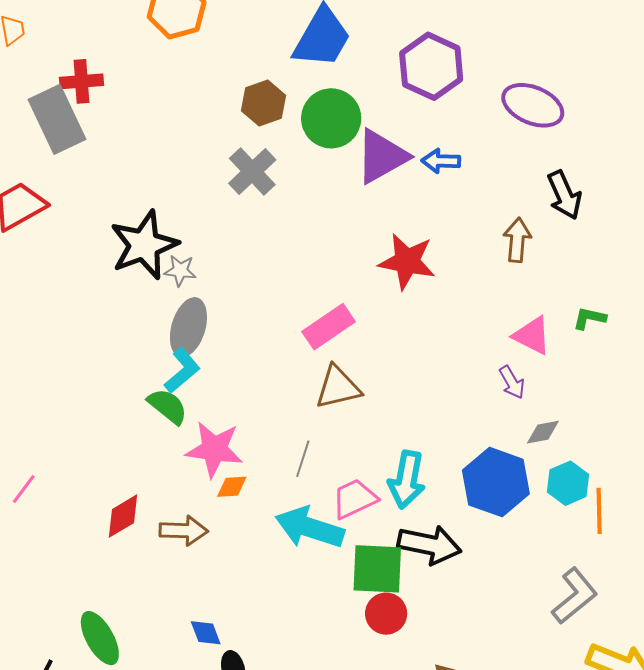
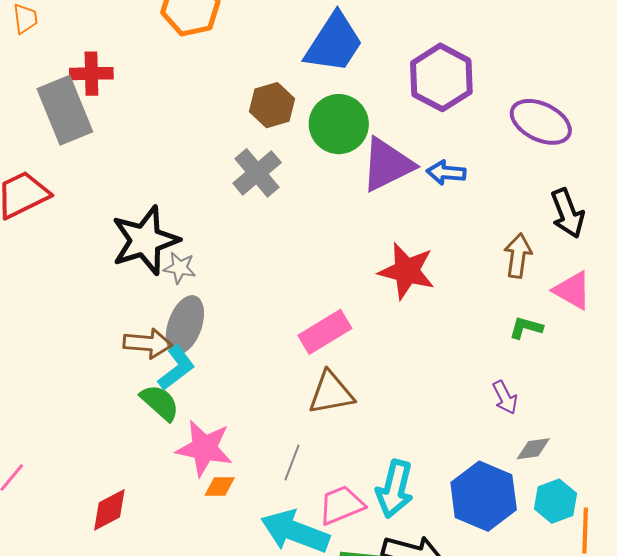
green L-shape: (589, 318) -> (526, 328), moved
pink triangle: (532, 335) -> (572, 290), moved
brown arrow: (184, 531) -> (148, 343), moved

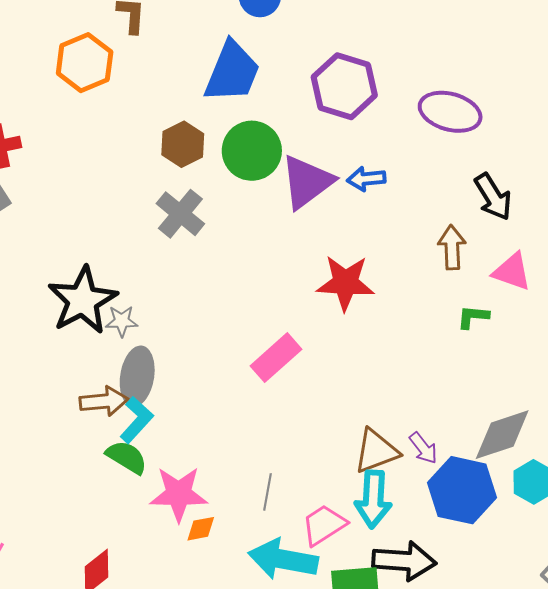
brown triangle: (331, 393) -> (376, 451), moved
purple arrow: (505, 397) -> (423, 448), moved
gray diamond: (533, 449) -> (502, 435), size x1.8

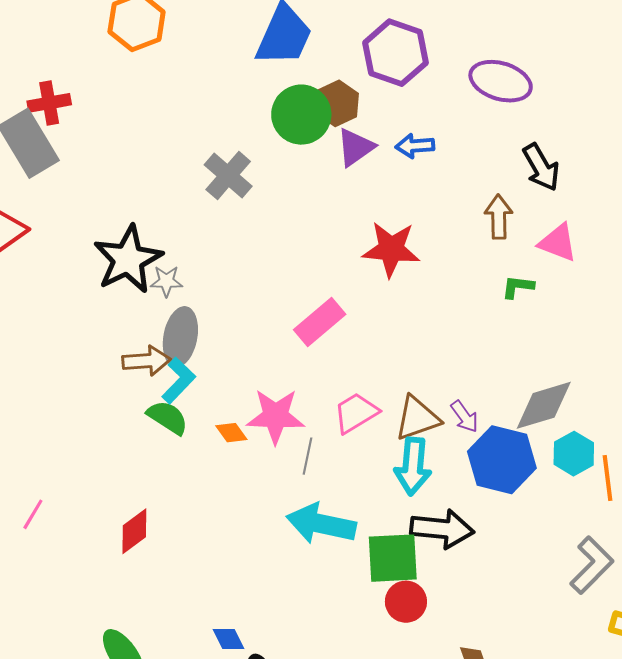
brown hexagon: (183, 144) -> (337, 103), moved
purple triangle: (307, 182) -> (355, 147), size x0.7
pink star: (179, 494) -> (276, 416), moved
pink trapezoid: (324, 525) -> (356, 413), moved
orange diamond: (201, 529) -> (231, 433), moved, turned 64

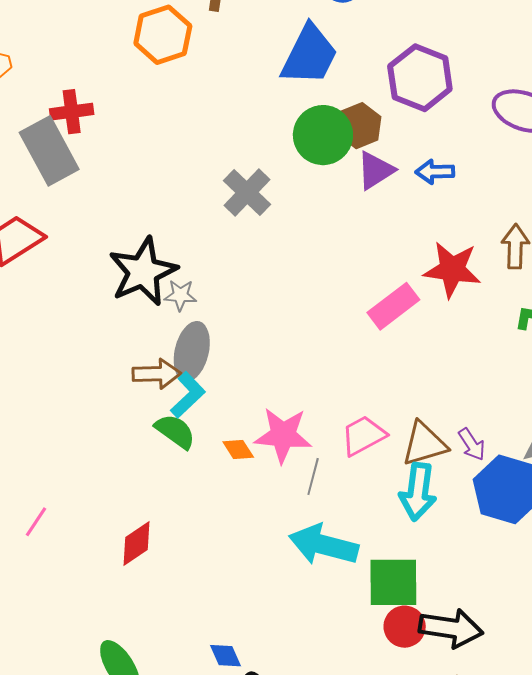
red star: (391, 249) -> (452, 270), moved
pink rectangle: (320, 322) -> (393, 306), moved
black arrow: (442, 529) -> (451, 628), moved

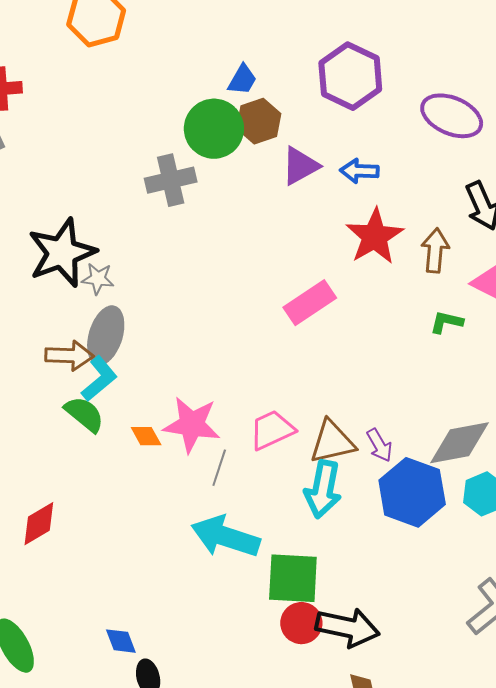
blue trapezoid: (309, 55) -> (242, 80), moved, size x0.5
brown hexagon: (359, 126) -> (259, 121), moved
green circle: (323, 135) -> (214, 129), moved
gray cross: (247, 192) -> (171, 180), turned 30
red star: (452, 270) -> (375, 236), moved, turned 30

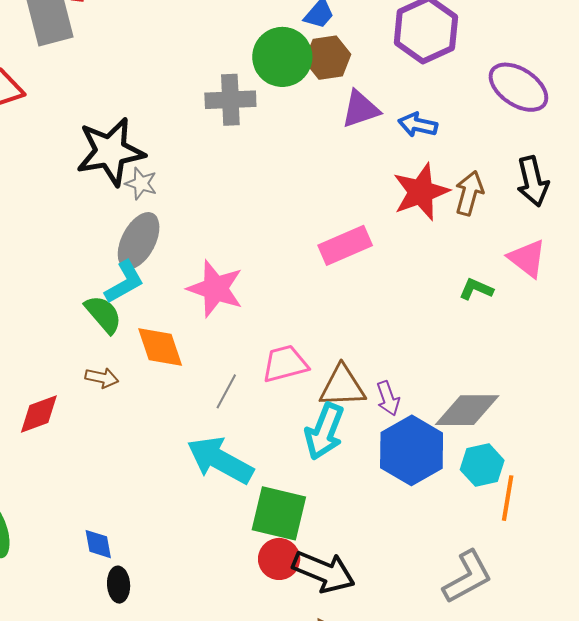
brown arrow: (435, 250) -> (469, 193), moved
brown arrow: (69, 356) -> (102, 378), moved, size x0.7
pink star: (192, 425) -> (215, 289), moved
orange diamond: (146, 436) -> (160, 347), size x1.6

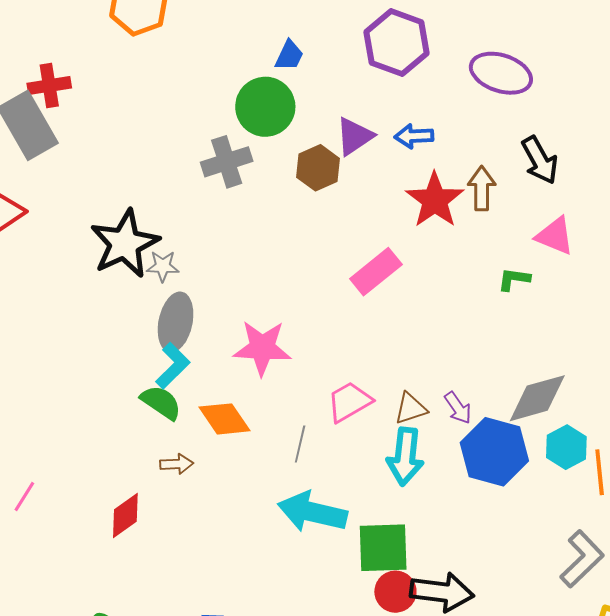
brown hexagon: (328, 58) -> (318, 168), moved
brown triangle: (342, 386) -> (411, 408), size x0.7

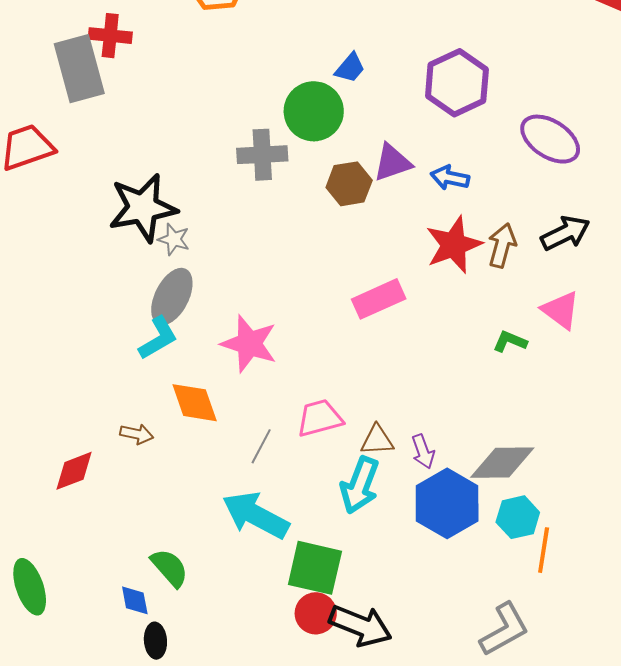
black arrow: (540, 160) -> (565, 233), turned -102
green semicircle: (161, 402) -> (170, 568), moved

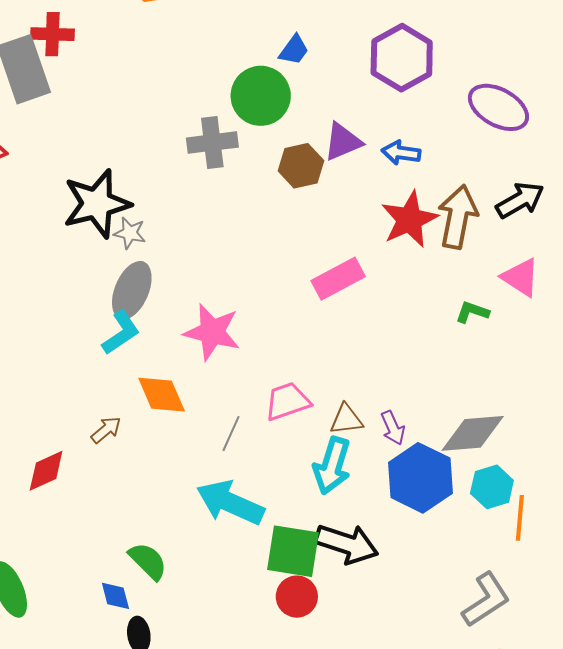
brown arrow: (502, 245) -> (458, 217), size x1.4
brown arrow: (137, 434) -> (106, 430), turned -48
black arrow: (360, 626) -> (347, 544), moved

